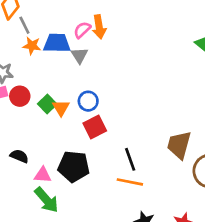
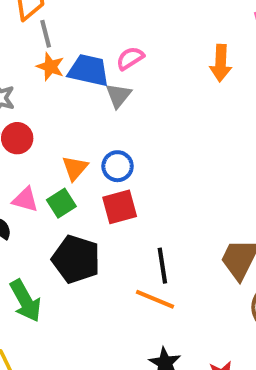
orange arrow: (99, 27) -> (221, 63), moved
green square: (47, 104) -> (61, 203), moved
pink triangle: (43, 175) -> (25, 200), moved

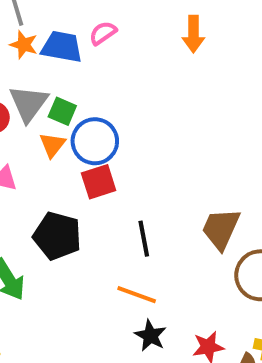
gray triangle: (118, 96) -> (29, 103), moved, size x1.5
blue circle: (118, 166) -> (95, 141), size x1.5
green square: (61, 203) -> (62, 111), moved, turned -32
orange line: (155, 299) -> (137, 295), moved

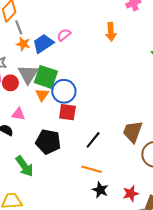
blue trapezoid: (62, 47) -> (43, 44), turned -40
green square: (62, 111) -> (46, 77), size x1.6
red square: (99, 182) -> (67, 112), turned 30
black line: (144, 239) -> (93, 140), turned 54

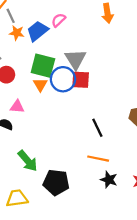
gray triangle: (28, 74) -> (75, 59), moved
red square: (67, 112) -> (81, 80), moved
black line: (93, 140) -> (97, 128), turned -60
black pentagon: (48, 142) -> (56, 182), moved

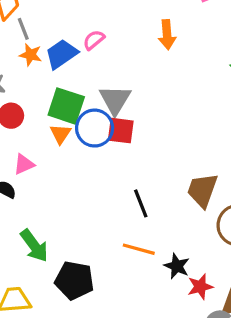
pink triangle: (17, 107) -> (24, 164), turned -32
black star: (109, 180) -> (177, 266), moved

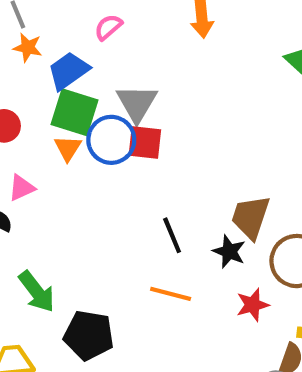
blue trapezoid: (61, 54) -> (68, 71), moved
black star: (177, 266) -> (229, 252), moved
red star: (200, 287) -> (253, 305), moved

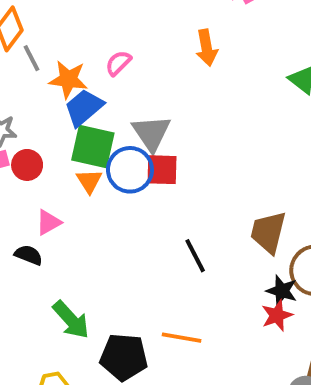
orange star: (28, 47) -> (68, 79), moved, size x1.4
black star: (229, 252) -> (282, 291), moved
orange line: (171, 294) -> (182, 338), moved

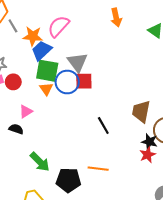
orange arrow: (207, 48) -> (116, 17), moved
pink semicircle: (118, 63) -> (59, 26), size x1.6

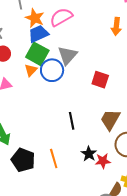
red square: (84, 81) -> (100, 80), moved
black star: (150, 142) -> (89, 154), moved
orange line: (98, 169) -> (54, 159), turned 48

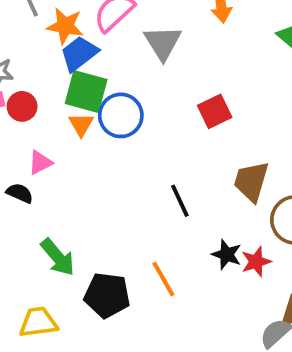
gray triangle: (67, 55) -> (163, 43), moved
red square: (100, 80) -> (215, 111), turned -30

